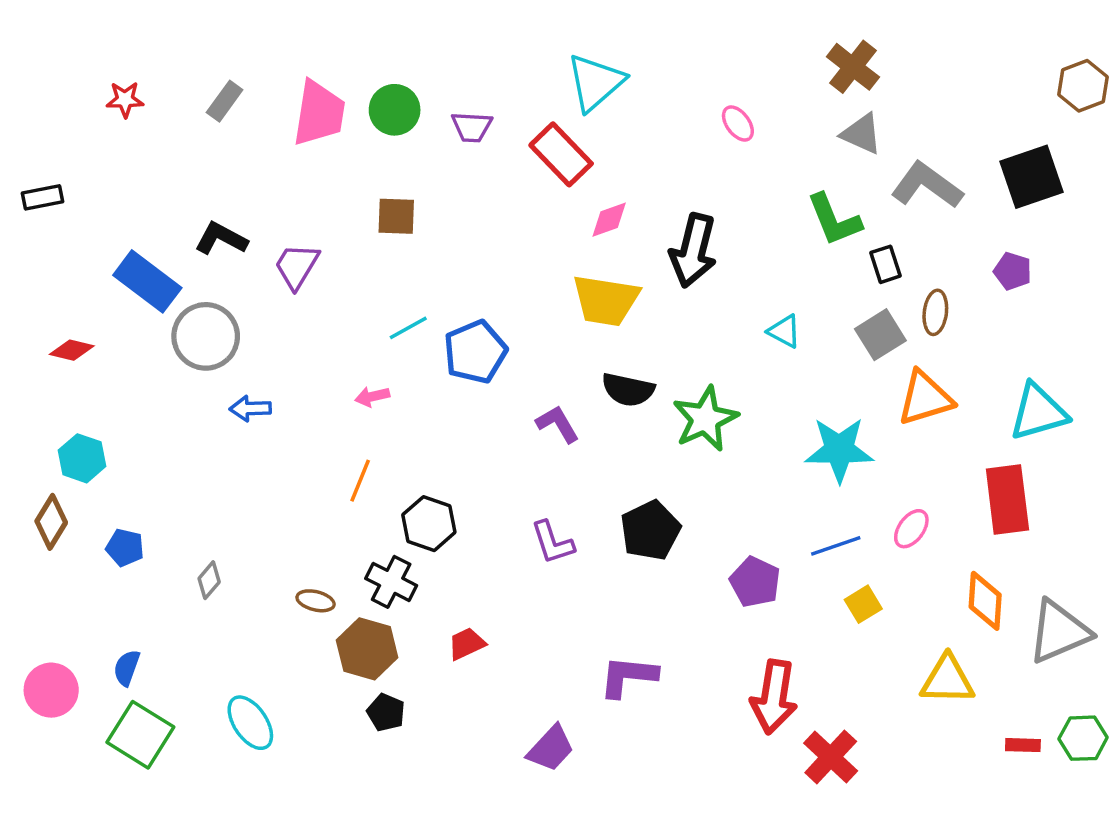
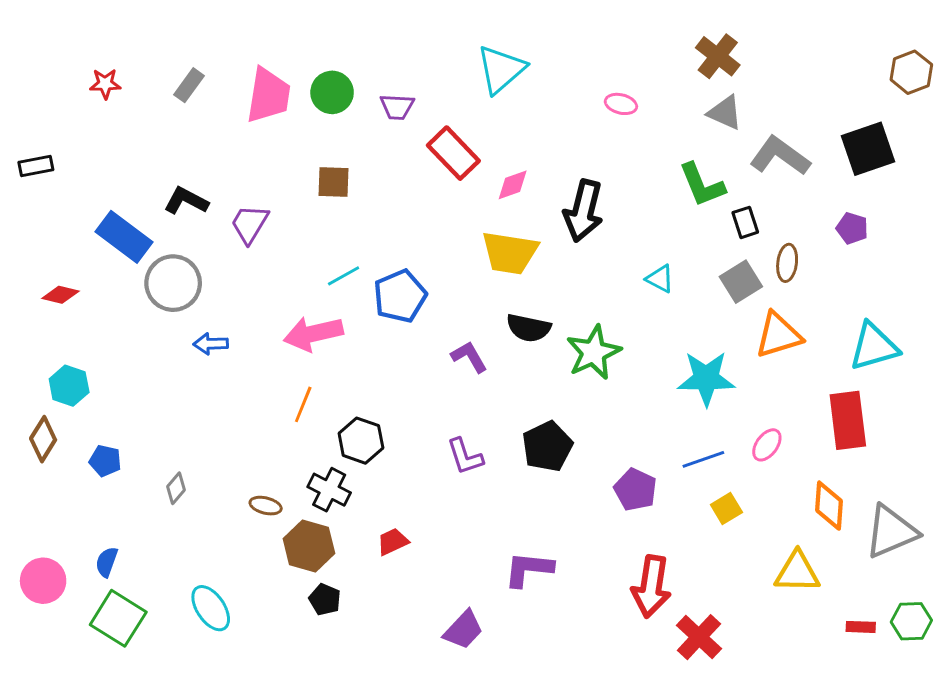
pink ellipse: (738, 124) -> (621, 104), turned -40
red rectangle: (561, 154) -> (453, 153), moved
pink arrow: (372, 396) -> (313, 334), size x2.0

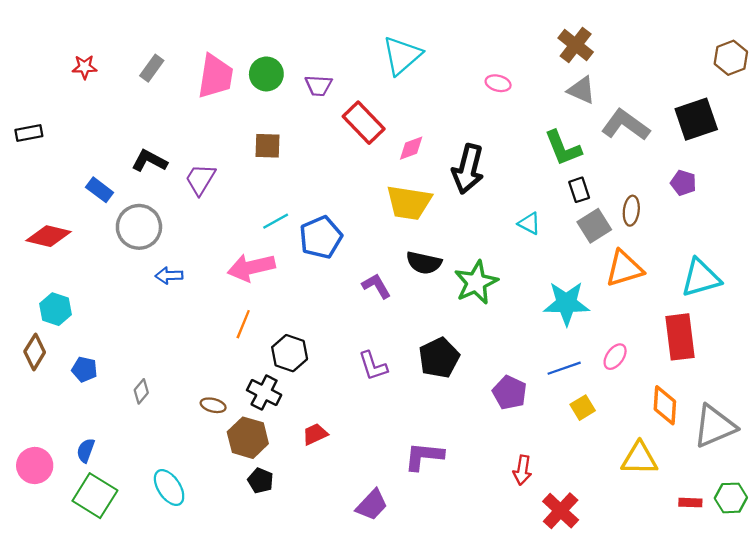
black rectangle: (745, 222) -> (579, 190), moved
blue rectangle: (124, 237) -> (100, 190), size x0.6
red diamond: (60, 295) -> (49, 236), size x1.5
red arrow: (651, 586) -> (522, 470), size x0.6

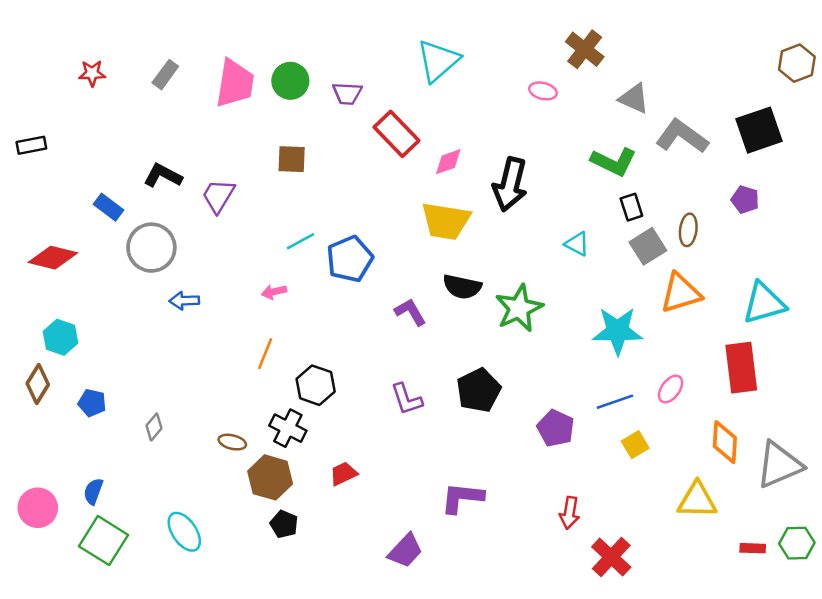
brown cross: (576, 45) -> (585, 49), moved
green L-shape: (563, 148) -> (614, 162), turned -42
pink arrow: (251, 267) -> (274, 292), size x0.5

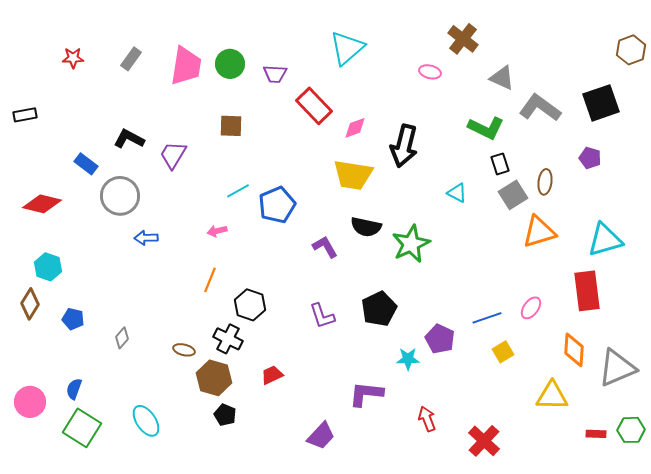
cyan star: (618, 331) -> (408, 359), moved, size x0.6
red arrow: (570, 513) -> (427, 419), moved, turned 150

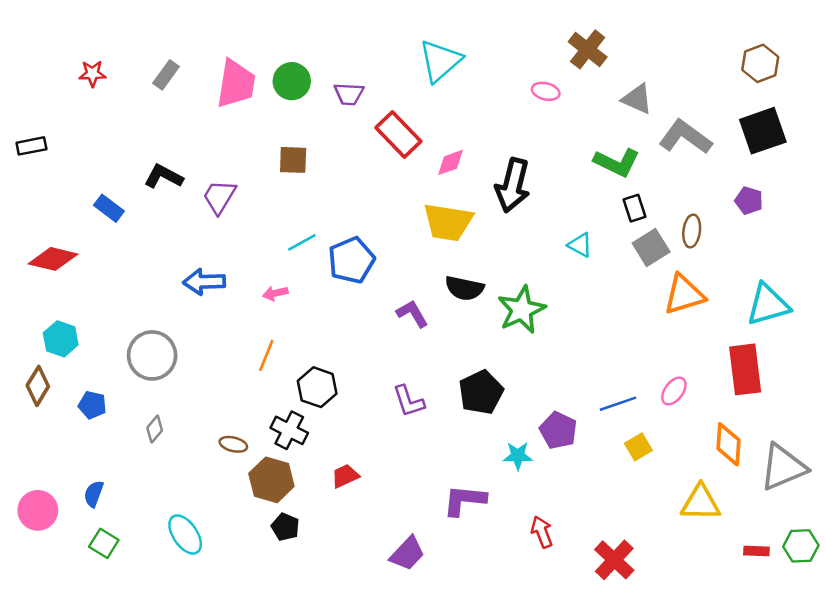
brown hexagon: (631, 50) -> (760, 63), moved
gray circle: (120, 196) -> (152, 355), moved
blue arrow: (146, 238) -> (204, 282), moved, size x1.4
green square: (82, 428) -> (104, 543), size x0.6

